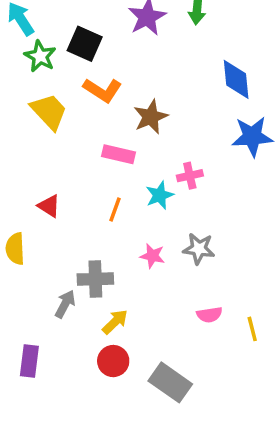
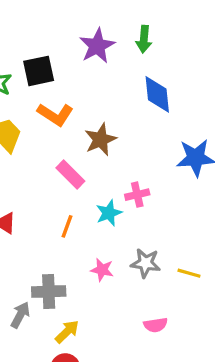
black square: (85, 44) -> (39, 71), turned -36
blue diamond: (236, 79) -> (157, 94), moved
pink rectangle: (119, 154) -> (70, 175), turned 32
yellow line: (252, 329) -> (189, 273), moved, turned -60

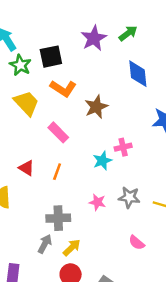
green arrow: (144, 39) -> (128, 33), turned -132
pink rectangle: (70, 175) -> (58, 132), moved
orange line: (67, 226) -> (57, 172), moved
gray arrow: (20, 315) -> (45, 244), moved
pink semicircle: (156, 325) -> (137, 243), turned 49

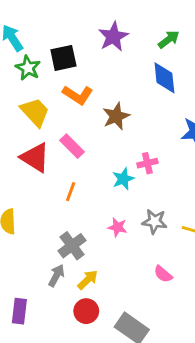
green arrow: (128, 33) -> (169, 39), moved
red triangle: (26, 168) -> (35, 157), moved, size x1.6
gray cross: (58, 218) -> (72, 246), turned -35

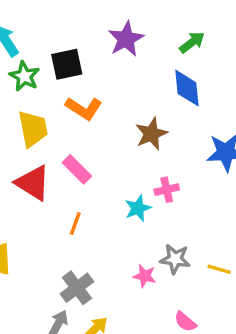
yellow trapezoid: (35, 112) -> (33, 129), turned 32
brown star: (116, 116) -> (151, 134), moved
pink star: (118, 227) -> (145, 276), moved

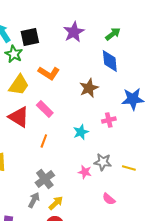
black square: (67, 64) -> (30, 37), moved
yellow trapezoid: (33, 129) -> (19, 85), turned 45
pink cross: (167, 190) -> (109, 120), moved

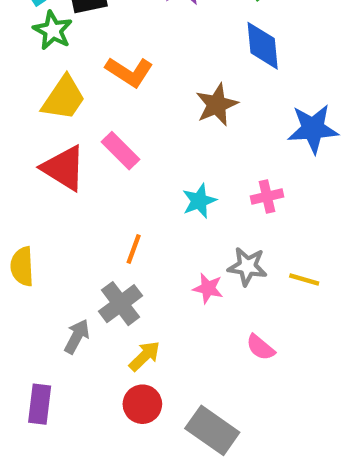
pink cross: (109, 120) -> (267, 196), moved
orange line: (44, 141) -> (134, 249), moved
gray arrow: (34, 200) -> (77, 336), moved

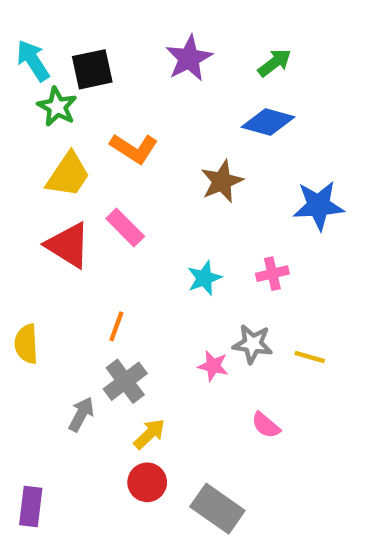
blue diamond: (263, 46) -> (268, 122), turned -69
orange line: (134, 249) -> (116, 326), moved
purple rectangle: (40, 404) -> (31, 506), moved

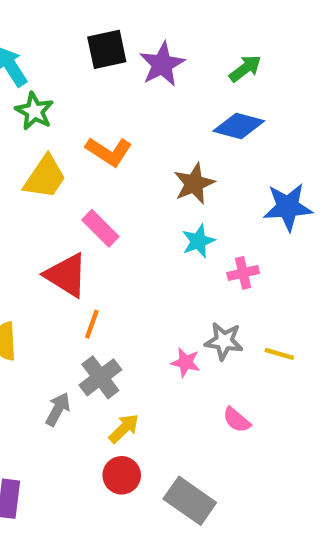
black square: (92, 69) -> (107, 49), moved
red triangle: (68, 245) -> (66, 275), moved
cyan star: (204, 278) -> (198, 241), moved

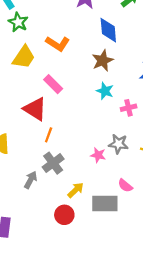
blue diamond: (239, 126) -> (108, 30), moved, turned 70
cyan star: (198, 241) -> (105, 91), turned -30
yellow arrow: (124, 428) -> (76, 190), moved
gray rectangle: (190, 501) -> (105, 204), moved, turned -35

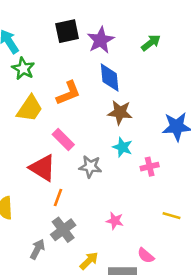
blue diamond: (108, 30) -> (110, 78), moved
orange L-shape: (58, 44) -> (68, 93), turned -55
brown star: (103, 60) -> (120, 112), turned 30
gray star: (118, 144) -> (90, 167), moved

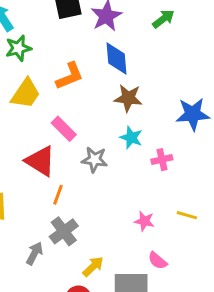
green star: (23, 69) -> (18, 48), turned 30
pink star: (115, 221) -> (144, 221), moved

